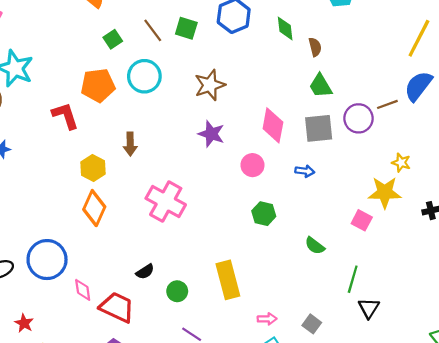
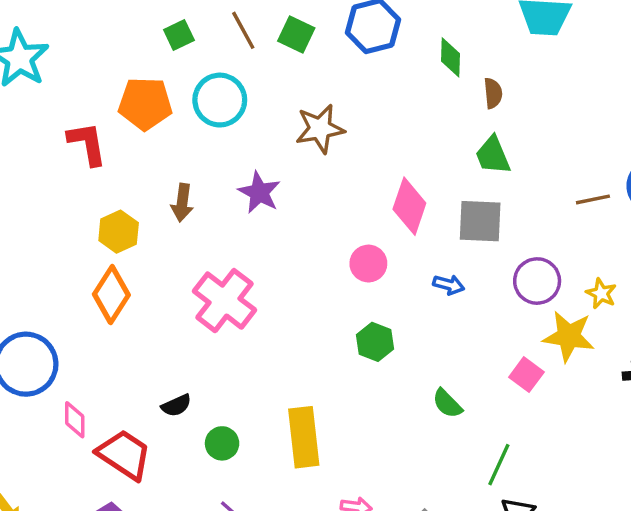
purple circle: (358, 118) -> (537, 281), moved
purple star: (211, 134) -> (259, 192), moved

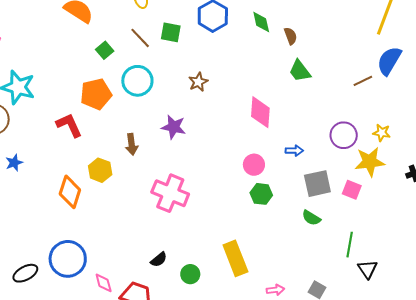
brown star: (320, 129) -> (198, 82), size x0.7
gray square: (480, 221) -> (317, 184), moved
pink circle: (368, 264) -> (254, 165), moved
orange diamond: (111, 295) -> (70, 192), moved

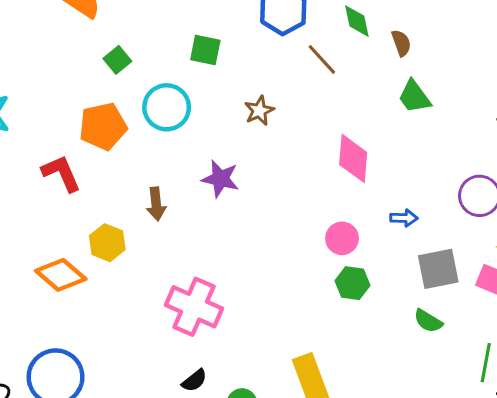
green square: (171, 32) -> (205, 50), moved
brown line: (140, 38) -> (322, 59), moved
orange diamond: (70, 192) -> (61, 275), turned -68
pink cross: (170, 193) -> (194, 307), moved

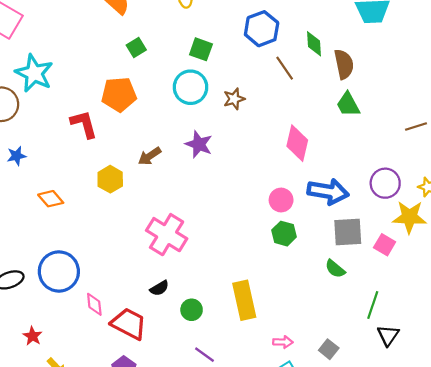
brown semicircle: (401, 43) -> (344, 64), size x1.5
cyan circle: (167, 107) -> (191, 87), moved
brown arrow: (156, 204) -> (150, 156), turned 55
blue arrow: (404, 218) -> (328, 192), size x2.0
orange diamond: (61, 275) -> (51, 199), moved, size x0.7

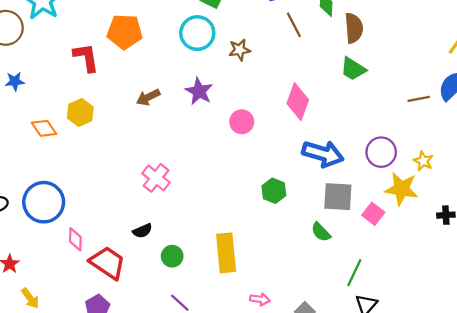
green trapezoid: (348, 105) -> (353, 69), turned -36
yellow hexagon: (110, 179) -> (80, 112), moved
pink circle: (281, 200) -> (242, 122), moved
pink cross: (167, 235) -> (156, 178), size x0.7

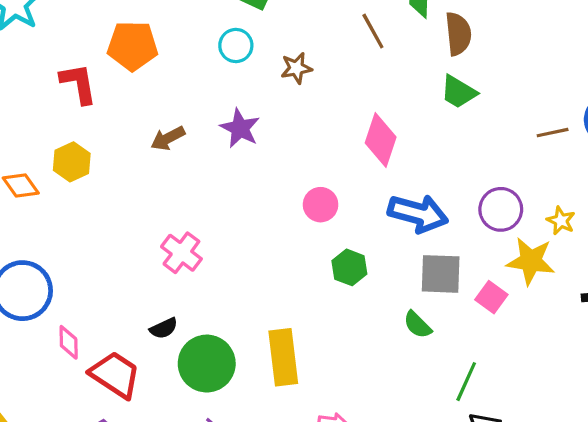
cyan circle: (197, 33) -> (236, 46), size x0.7
pink circle: (242, 122) -> (321, 205), moved
green circle: (172, 256) -> (207, 364), size x1.8

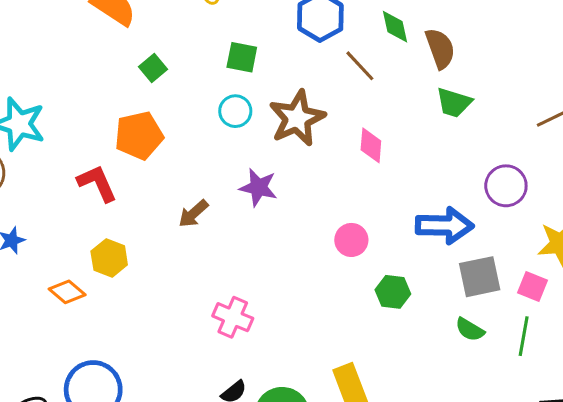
brown star: (296, 68) -> (297, 118), size x1.8
pink diamond: (381, 140) -> (371, 145), moved, size x0.7
purple circle: (501, 209) -> (506, 186), moved
green line: (466, 382) -> (524, 336), moved

